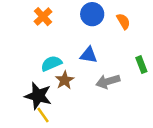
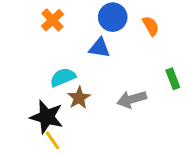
blue triangle: (89, 55) -> (99, 48), moved

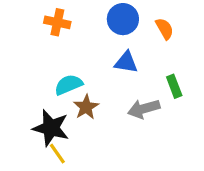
orange cross: (53, 20) -> (57, 22), turned -35
blue triangle: (99, 48) -> (126, 62), moved
green rectangle: (173, 79) -> (174, 86), moved

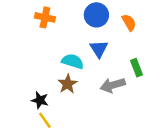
blue triangle: (126, 62) -> (99, 49), turned 48
cyan semicircle: (68, 85) -> (73, 61), moved, turned 40
black star: (51, 128) -> (40, 100), size x0.6

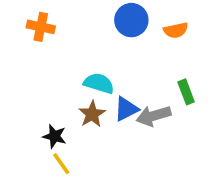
orange cross: (45, 17) -> (41, 27), moved
orange semicircle: (129, 22) -> (176, 30), turned 108
blue triangle: (99, 49) -> (126, 109), moved, turned 36

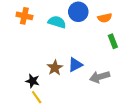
cyan semicircle: (99, 83) -> (57, 22), moved
green rectangle: (186, 92) -> (113, 41), moved
gray arrow: (154, 116) -> (100, 77), moved

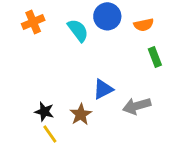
orange cross: (24, 16) -> (33, 22), turned -35
cyan semicircle: (57, 22) -> (78, 30), turned 36
brown star: (55, 68) -> (81, 114), moved

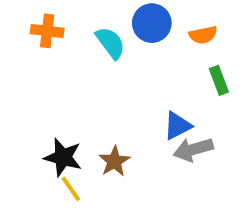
orange cross: (33, 22) -> (47, 31), turned 30
blue triangle: (103, 89) -> (177, 126), moved
black star: (44, 112) -> (63, 157), size x1.4

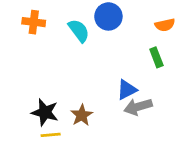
orange semicircle: (203, 35) -> (165, 25), moved
yellow line: (71, 189) -> (51, 135), turned -60

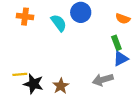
orange semicircle: (165, 25) -> (123, 19), turned 32
blue triangle: (127, 90) -> (121, 59), moved
yellow line: (51, 135) -> (20, 74), moved

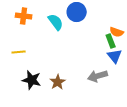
orange semicircle: (123, 19) -> (117, 32), moved
blue triangle: (121, 59) -> (115, 56), turned -42
yellow line: (20, 74) -> (19, 52), moved

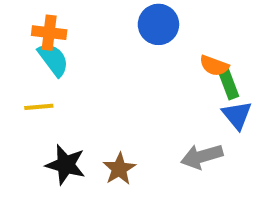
cyan semicircle: (56, 22) -> (53, 59), moved
orange semicircle: (117, 32) -> (214, 66), moved

